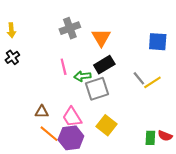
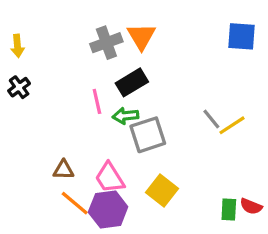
orange triangle: (101, 38) -> (141, 36), moved
blue square: (158, 42) -> (242, 36), moved
black rectangle: (104, 65) -> (132, 82), moved

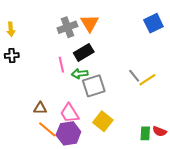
blue square: (242, 36) -> (153, 23), turned -30
black cross: (19, 87) -> (12, 56), turned 32

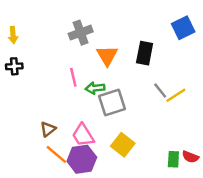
orange triangle: (90, 23) -> (107, 55), moved
black rectangle: (84, 52) -> (145, 53), moved, turned -48
brown triangle: (40, 108) -> (48, 129), turned -40

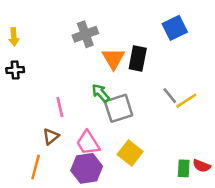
blue square: (183, 28) -> (175, 28), moved
black rectangle: (145, 53) -> (138, 59), moved
pink line: (73, 77) -> (60, 107), moved
green arrow: (95, 88) -> (101, 93), turned 54
orange line: (56, 154) -> (36, 167), moved, turned 65

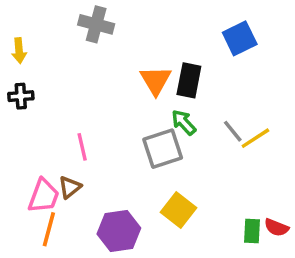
gray cross: (85, 34) -> (96, 24), moved, turned 35
green arrow: (101, 93) -> (184, 122), moved
pink trapezoid: (88, 143) -> (44, 196), moved, turned -128

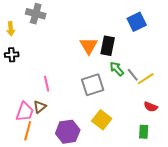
gray cross: (96, 24) -> (36, 14), moved
green arrow: (184, 122) -> (117, 69), moved
red semicircle: (276, 227) -> (151, 107), moved

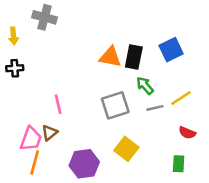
blue square: (137, 22) -> (171, 50), moved
orange triangle: (89, 46) -> (110, 57), turned -48
gray line: (133, 75) -> (155, 108), moved, turned -64

